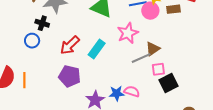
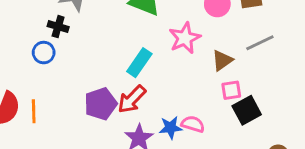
red arrow: (70, 45) -> (132, 99), moved
gray line: (141, 58) -> (260, 43), moved
purple pentagon: (70, 76) -> (101, 104), turned -30

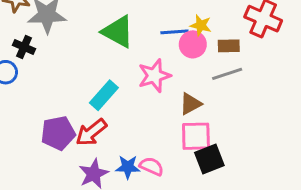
gray line: (260, 43) -> (227, 74), moved
pink square: (231, 90) -> (196, 136), size x1.5

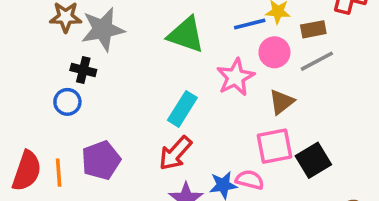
pink circle: (193, 44) -> (274, 52), moved
purple pentagon: (58, 133) -> (101, 160), moved
pink square: (196, 136) -> (274, 146), moved

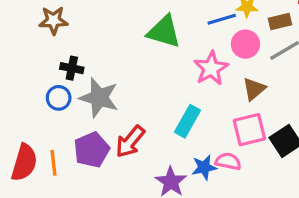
gray star: (103, 29) -> (99, 98), moved, turned 30
cyan rectangle: (182, 109) -> (187, 121), moved
red arrow: (175, 153) -> (130, 142), moved

